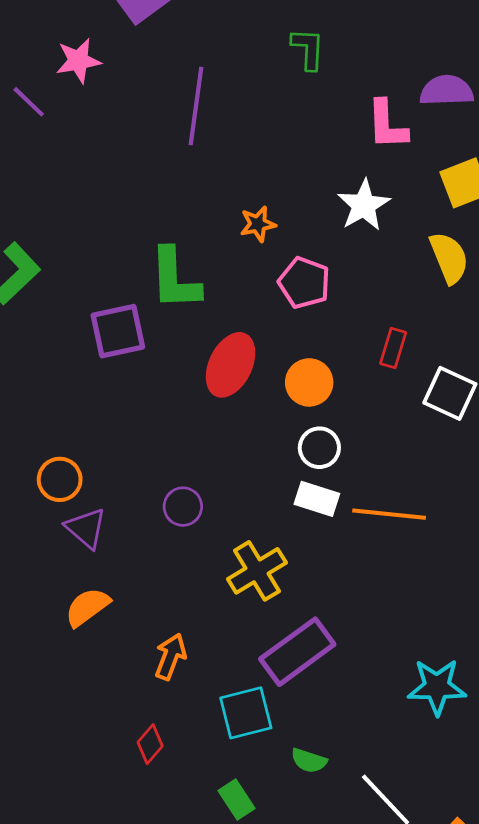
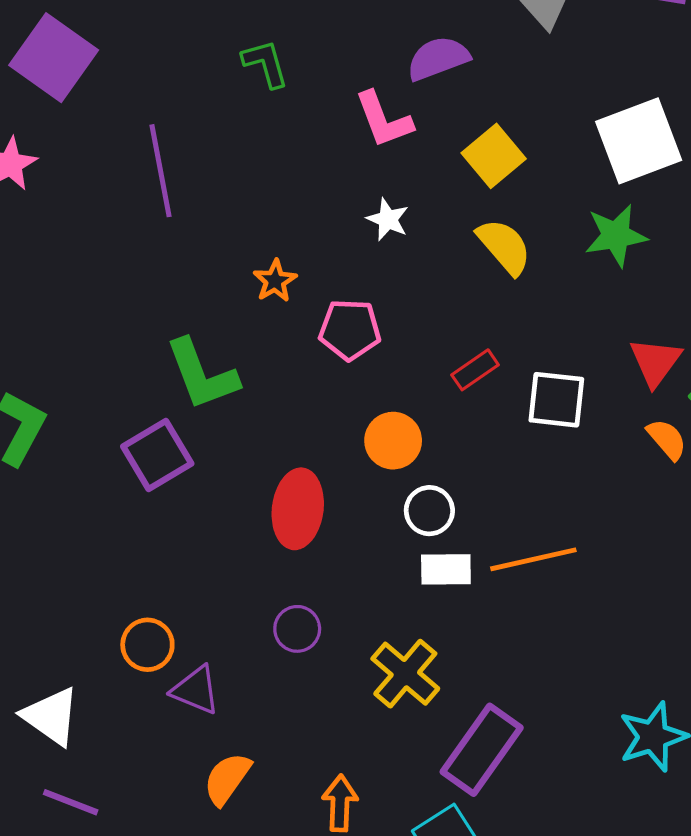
white star: (364, 205) -> (388, 219), size x0.7
red rectangle: (393, 348) -> (475, 370), turned 57
red ellipse: (231, 365) -> (298, 509), moved

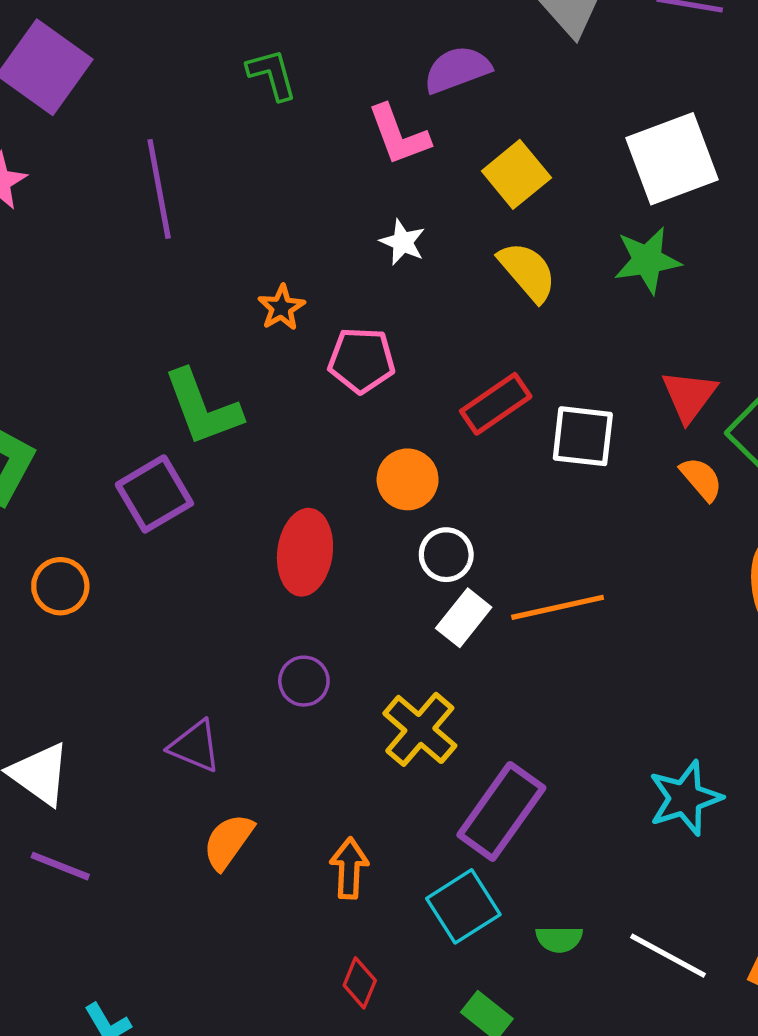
red rectangle: (475, 370) -> (496, 404), size x1.4
white rectangle: (446, 569) -> (464, 618), turned -51
orange circle: (147, 645) -> (60, 586), moved

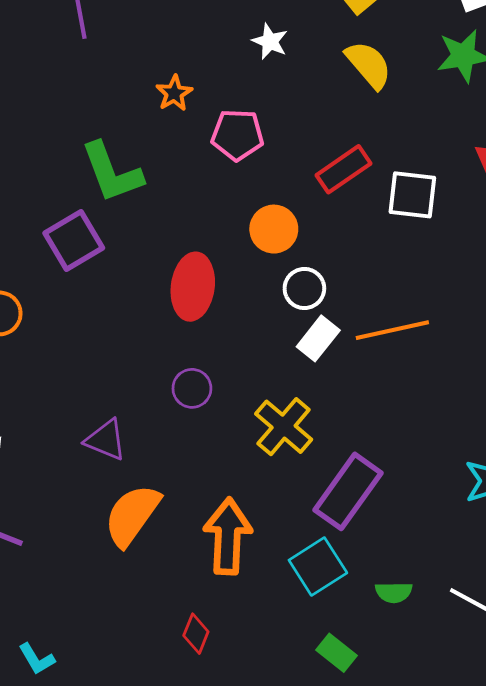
orange semicircle: (228, 841) -> (132, 515), size x1.4
orange arrow: (349, 868) -> (228, 536), size x1.6
red diamond: (360, 983) -> (196, 634), moved

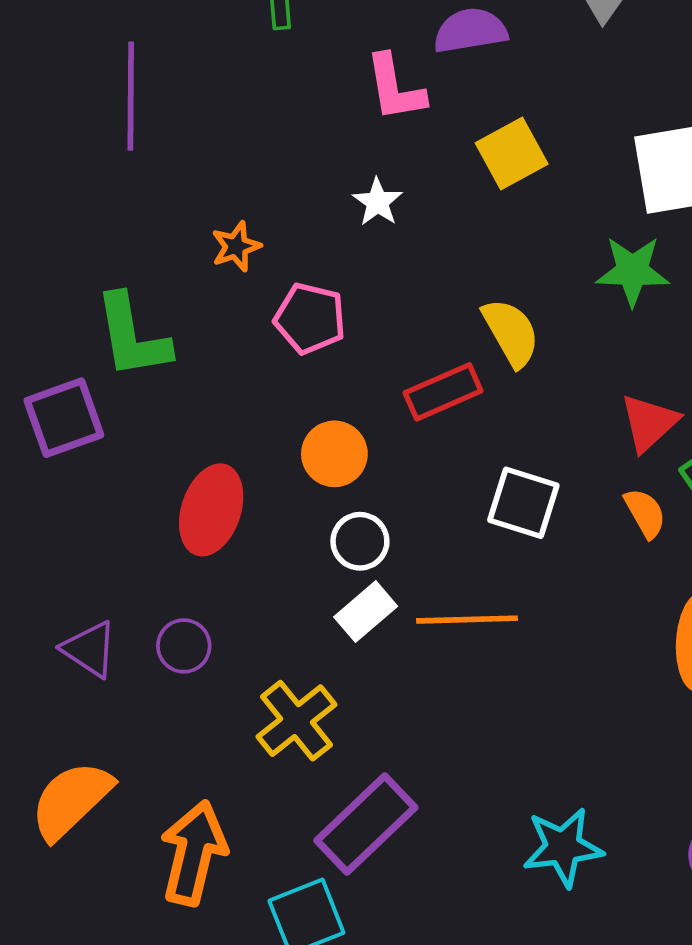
yellow semicircle: (369, 65) -> (511, 333), moved
white square: (412, 195) -> (523, 503), moved
purple triangle: (106, 440) -> (90, 649), moved

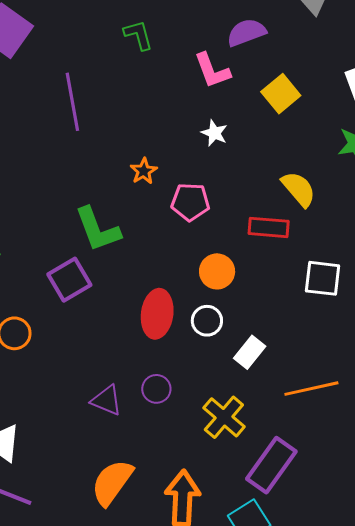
red rectangle: (443, 392) -> (269, 227), turned 39
white circle: (360, 541) -> (207, 321), moved
orange line: (467, 620) -> (311, 389), moved

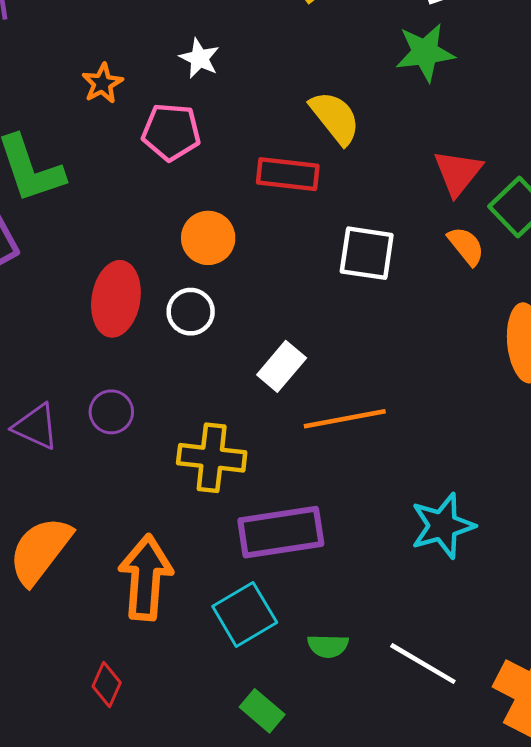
white star: (214, 133) -> (199, 58), moved
white rectangle: (250, 352) -> (282, 366), moved
yellow cross: (224, 417) -> (212, 458), turned -36
purple rectangle: (271, 465) -> (281, 532), turned 44

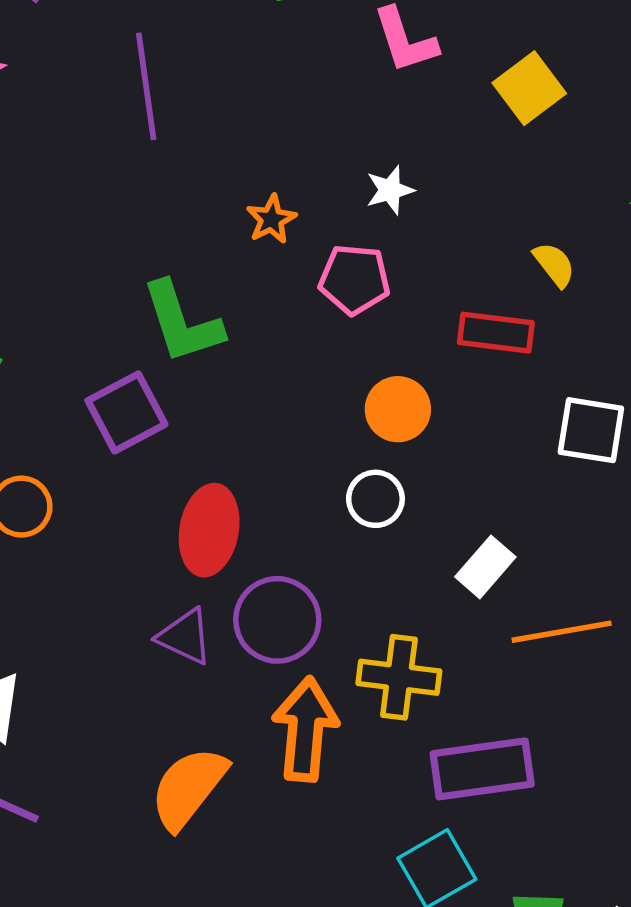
white star: (199, 58) -> (390, 190), turned 30
yellow semicircle: (335, 118) -> (554, 265), size x0.7
red ellipse: (116, 299) -> (209, 530), moved
purple circle: (111, 412) -> (277, 620), size x1.6
orange arrow: (146, 578) -> (305, 729), moved

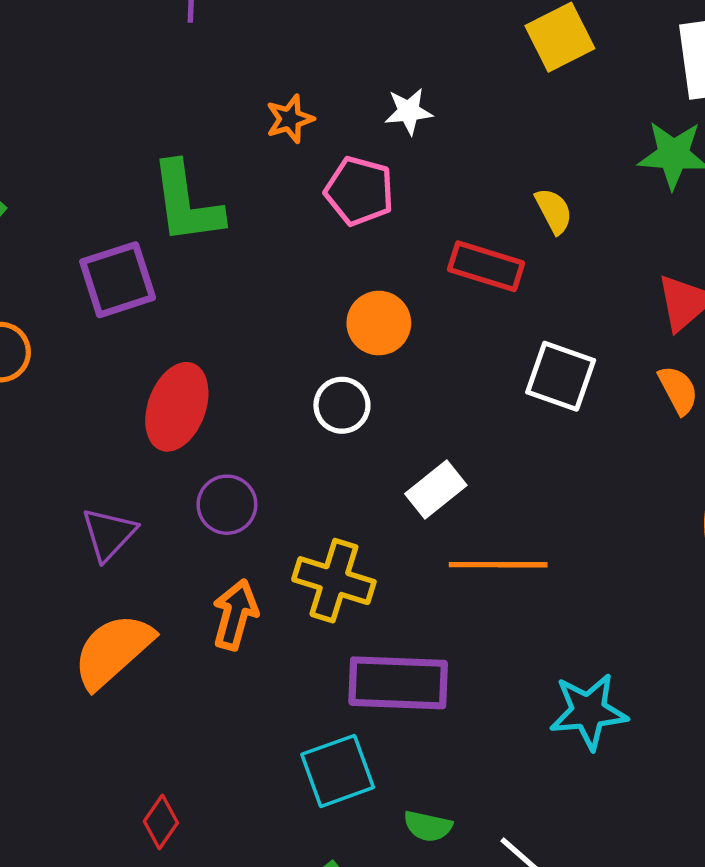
purple circle: (277, 620) -> (227, 505), size x0.7
purple triangle: (185, 637) -> (109, 534), moved, turned 38
orange arrow: (305, 729) -> (235, 615), size x0.7

